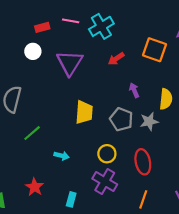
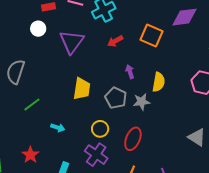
red ellipse: (143, 162) -> (133, 139), turned 30

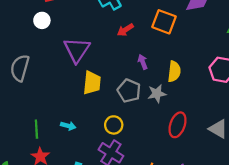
purple triangle: (72, 42) -> (77, 50), moved
green line: (32, 105) -> (36, 129), moved, turned -54
red ellipse: (133, 139) -> (178, 125), moved

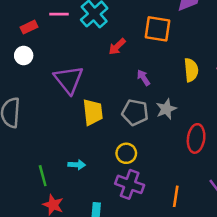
yellow semicircle: (174, 71) -> (191, 70), moved

